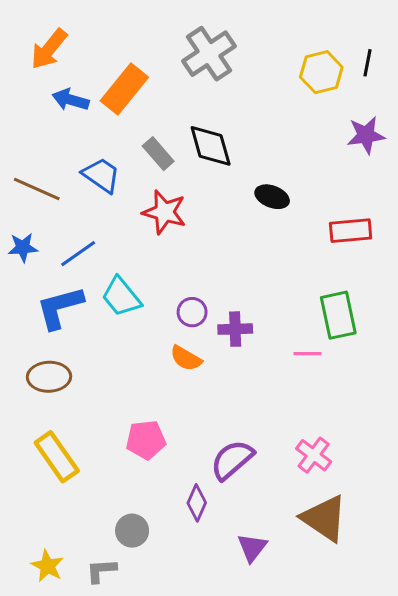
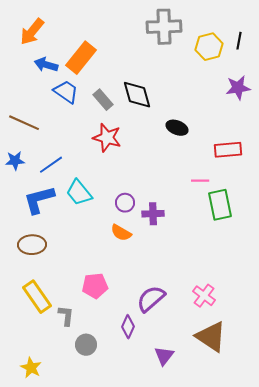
gray cross: (209, 54) -> (164, 27), moved, turned 32
blue trapezoid: (101, 175) -> (66, 92), moved
pink line: (307, 354) -> (200, 181), moved
gray L-shape: (101, 571) -> (66, 316), moved, turned 100

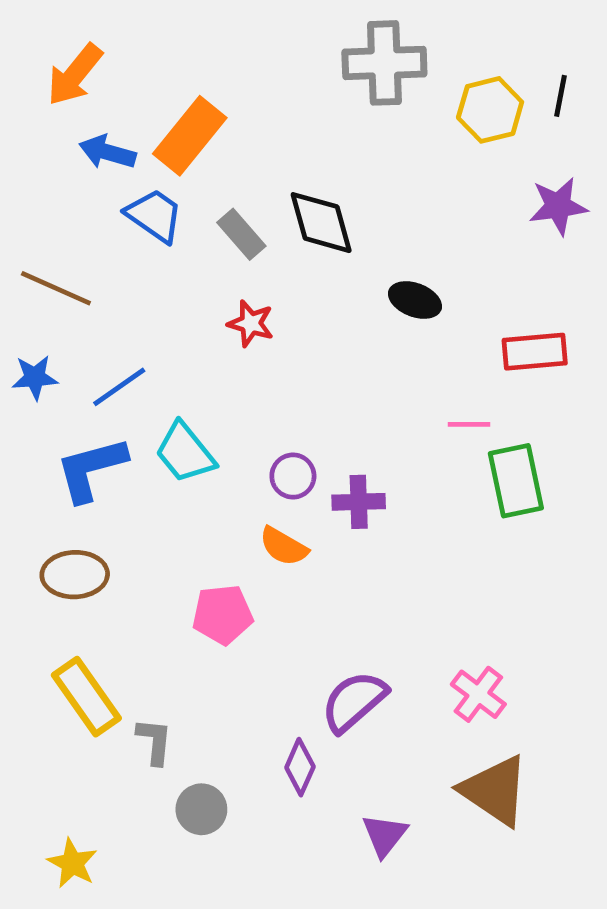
red star: (107, 138) -> (251, 323), size x0.7
pink pentagon: (95, 286) -> (223, 614), moved

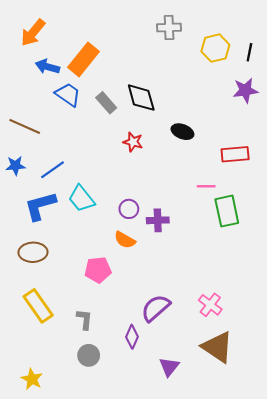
gray cross: (384, 63) -> (169, 27), size x0.7
black line: (560, 96) -> (249, 52), moved
red star: (251, 323) -> (133, 142), moved
gray L-shape: (154, 741) -> (85, 319), moved

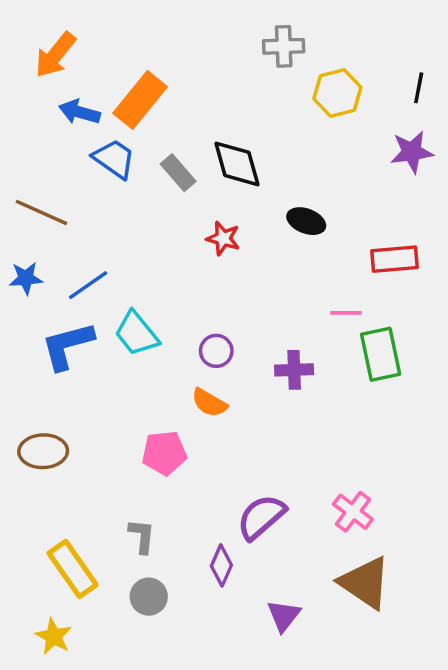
yellow hexagon: (215, 48) -> (337, 93), moved
purple cross: (158, 220) -> (294, 370), moved
brown ellipse: (33, 252) -> (43, 451), moved
yellow rectangle: (38, 306) -> (73, 569), moved

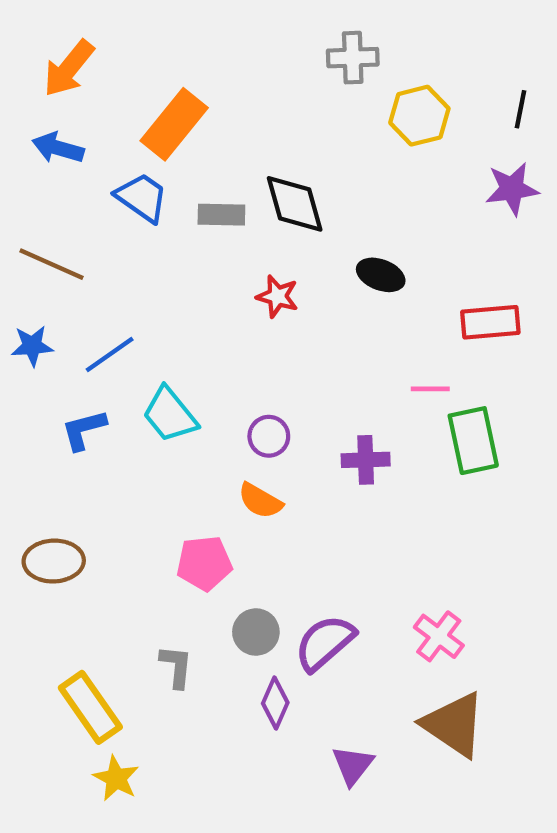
blue arrow: (80, 112) -> (58, 148), moved
gray rectangle: (178, 173) -> (221, 215), turned -48
blue L-shape: (67, 346) -> (84, 430), size x0.7
gray circle: (149, 597) -> (256, 632), moved
yellow star: (54, 636) -> (116, 778), moved

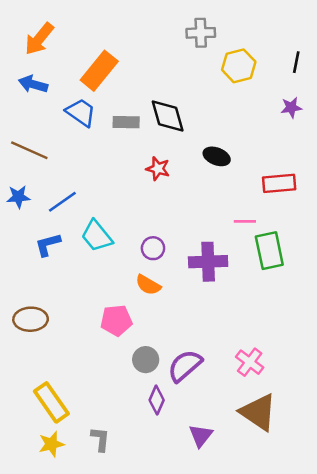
purple star: (512, 189) -> (291, 107), size x0.7
purple cross: (366, 460) -> (208, 262), size x1.4
gray L-shape: (176, 666) -> (100, 439), moved
yellow star: (116, 778) -> (51, 444), moved, turned 30

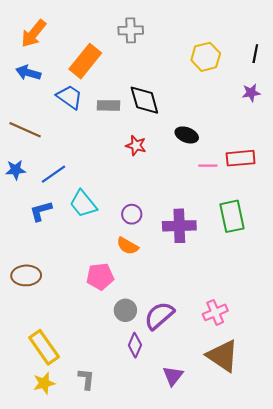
gray cross: (201, 33) -> (131, 30), moved
pink line: (245, 221) -> (208, 166), moved
pink cross: (250, 362) -> (215, 312), turned 30

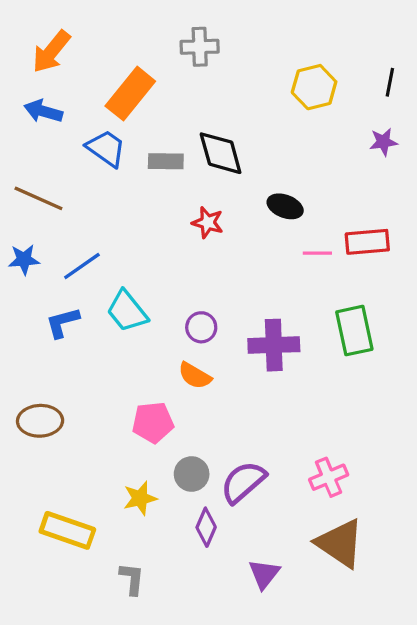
yellow rectangle: (44, 347) -> (67, 530), turned -36
yellow star: (44, 383) -> (140, 498), moved

